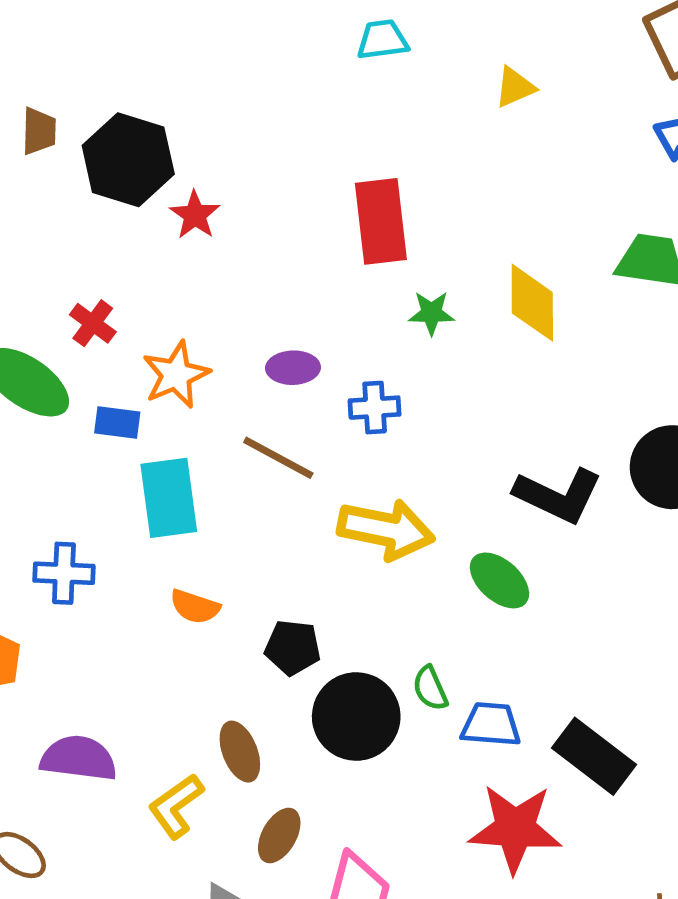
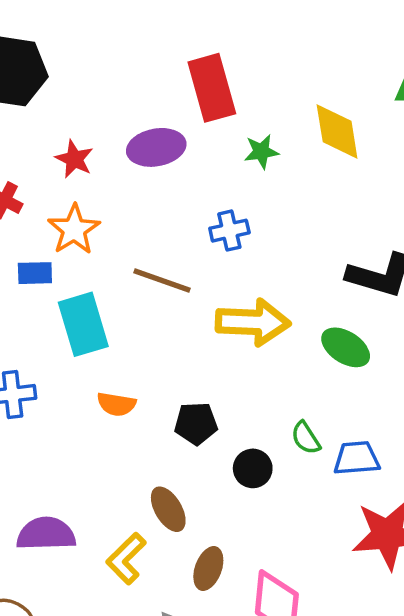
red star: (195, 215) -> (74, 159), moved
purple ellipse: (293, 368) -> (156, 147), moved, size x1.4
black circle: (356, 716) -> (253, 468), size x0.6

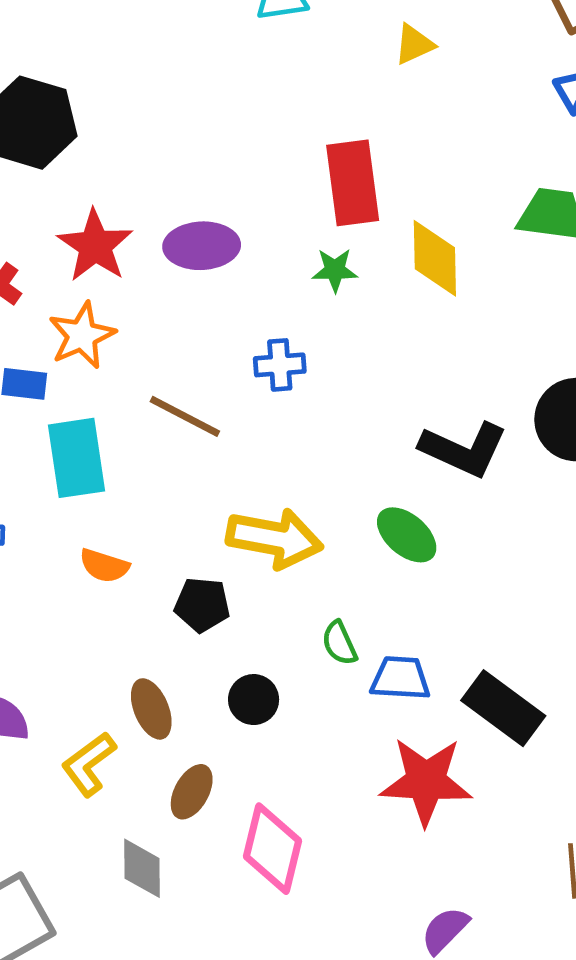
red rectangle: (212, 88) -> (353, 183), moved
red star: (74, 159) -> (95, 246), size x1.5
yellow arrow: (253, 322) -> (274, 538), moved
black circle: (253, 468) -> (254, 700), moved

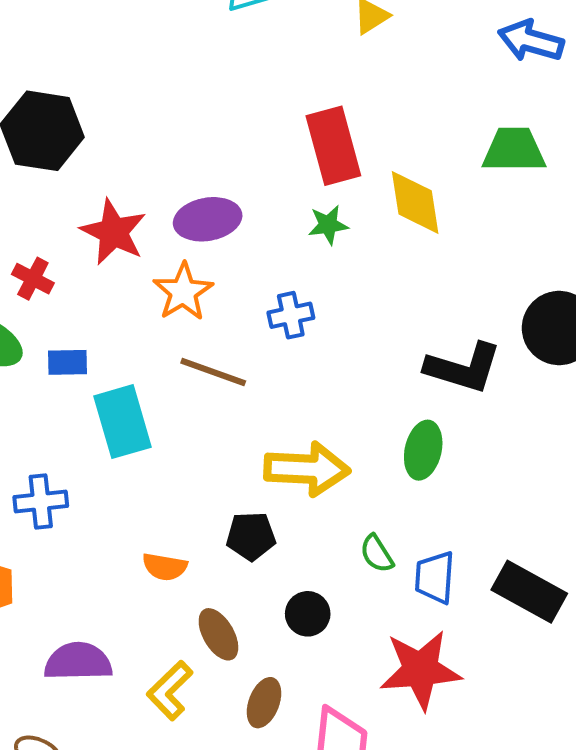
orange star: (82, 335) -> (183, 292), moved
green ellipse: (407, 535) -> (423, 450), turned 70
orange semicircle: (104, 566) -> (165, 567), moved
blue trapezoid: (400, 678) -> (435, 577), turned -82
red star: (426, 781) -> (420, 670), moved

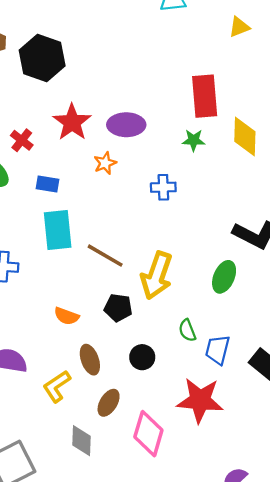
orange star: (183, 292) -> (105, 163), size x0.7
blue rectangle: (67, 362) -> (48, 184), moved
brown line: (213, 372) -> (105, 256), moved
yellow arrow: (307, 469) -> (157, 276), turned 96

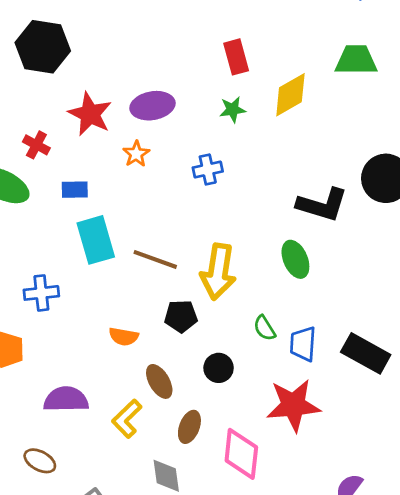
red rectangle: (205, 96) -> (236, 57), size x0.7
yellow diamond: (245, 137) -> (290, 95), turned 69
green ellipse: (224, 277) -> (295, 259), turned -36

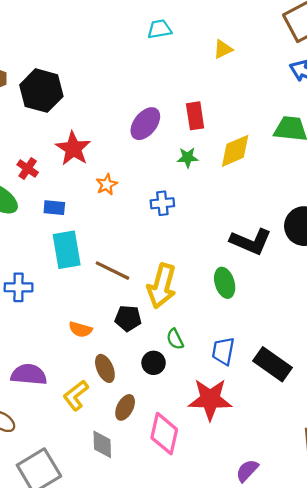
purple ellipse: (153, 106) -> (145, 124), moved, turned -48
green semicircle: (264, 328) -> (175, 339), moved

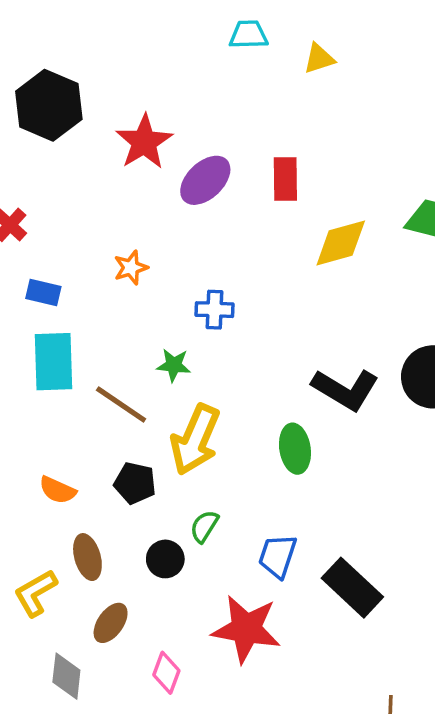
yellow triangle: (223, 49) -> (319, 58), moved
red star: (73, 149) -> (144, 142), moved
green star: (188, 158) -> (174, 365), moved
green semicircle: (175, 339) -> (204, 526), turned 50
pink diamond: (164, 434) -> (166, 673), size x0.6

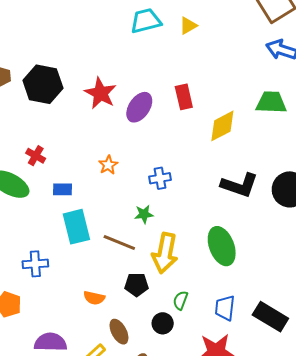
cyan trapezoid: (248, 35) -> (146, 21), size x1.4
black L-shape: (345, 389) -> (239, 185), moved
green ellipse: (295, 449) -> (222, 246), size x1.4

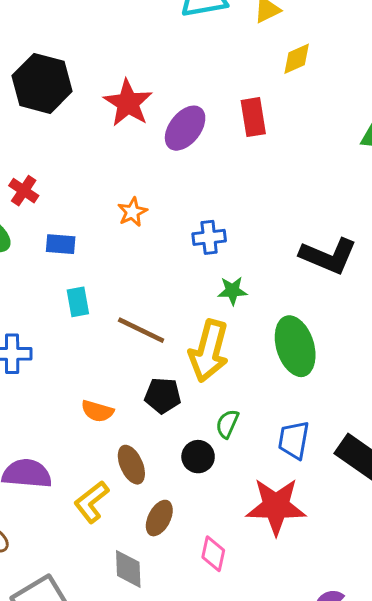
yellow diamond: (222, 126) -> (297, 59), moved, size x0.7
green star: (144, 214) -> (232, 291), moved
cyan rectangle: (76, 227) -> (78, 302), size x0.6

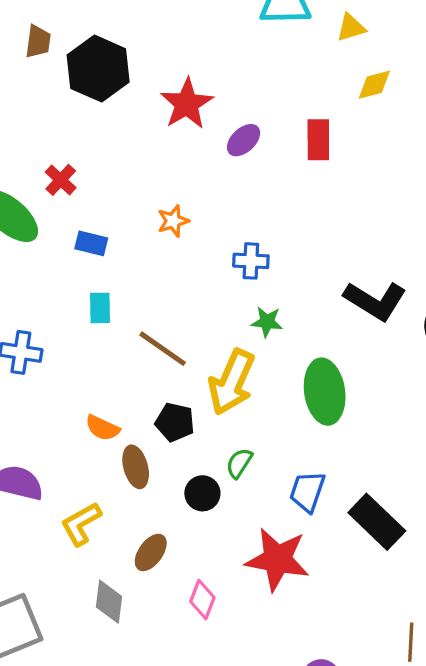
purple ellipse: (185, 128) -> (244, 140), size x0.7
brown ellipse: (131, 465) -> (136, 467), moved

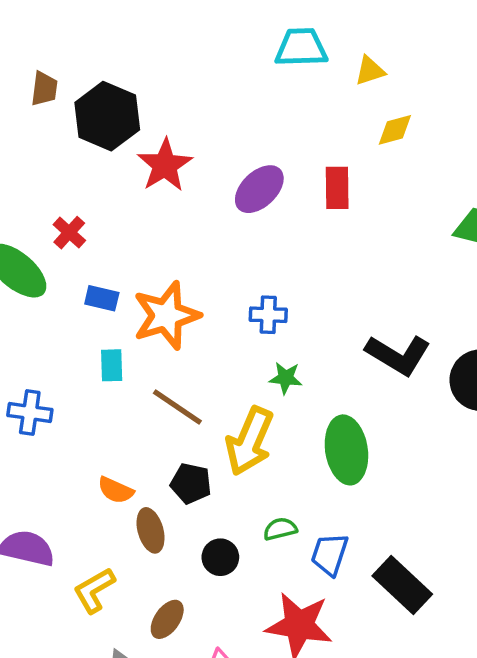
red star: (187, 104) -> (165, 165), moved
purple ellipse: (244, 140) -> (259, 189), size x1.4
orange star: (173, 221) -> (166, 316), moved, size x2.0
green semicircle: (239, 463) -> (280, 529), moved, turned 44

